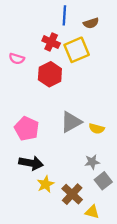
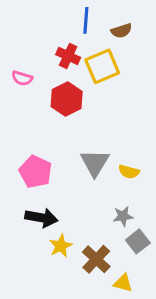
gray triangle: (71, 122) -> (95, 163), turned -30

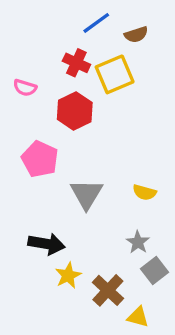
blue line: (86, 20) -> (96, 23), turned 50
gray triangle: (95, 163) -> (86, 194), moved
pink pentagon: (35, 172) -> (40, 159), moved
gray star: (123, 216) -> (138, 242), turned -30

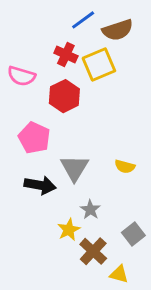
brown semicircle: (136, 35) -> (118, 30), size x1.5
pink semicircle: (25, 88) -> (21, 76), size x1.4
gray star: (138, 242) -> (90, 210), moved
black arrow: (46, 244) -> (40, 185), moved
yellow star: (68, 275) -> (69, 230), moved

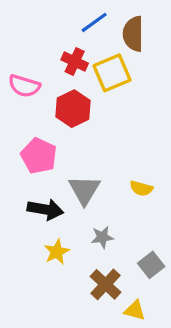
brown semicircle: (118, 30) -> (133, 34), turned 108
gray star: (90, 210) -> (102, 237), turned 30
yellow star: (69, 230) -> (57, 252), moved

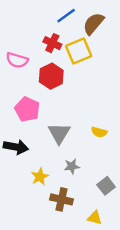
brown semicircle: (133, 34) -> (93, 24), turned 40
black arrow: (45, 209) -> (16, 147), moved
brown cross: (106, 284) -> (61, 199), moved, turned -30

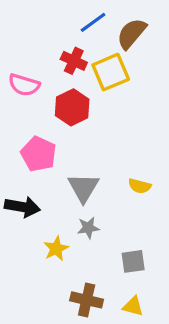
gray star: (72, 166) -> (88, 228), moved
gray square: (106, 186) -> (133, 261), moved, turned 30
brown cross: (61, 199) -> (87, 300), moved

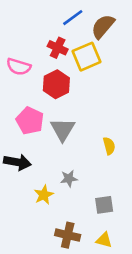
yellow semicircle: (140, 186) -> (109, 146), turned -120
gray triangle: (83, 188) -> (63, 129), moved

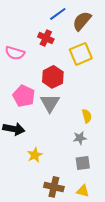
yellow square: (87, 57) -> (81, 54), moved
red hexagon: (56, 84) -> (53, 77), moved
gray star: (69, 179) -> (80, 138), moved

